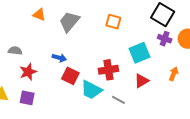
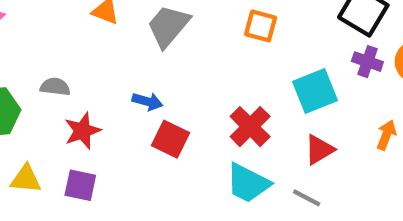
red cross: (108, 70) -> (250, 127), turned -36
cyan trapezoid: (91, 90) -> (248, 183), moved
gray line: (118, 100) -> (307, 198), moved

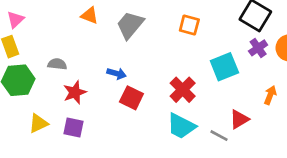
purple cross: (367, 62) -> (258, 48), turned 36
red triangle: (319, 150) -> (239, 119), moved
yellow triangle: (26, 179) -> (38, 123), turned -30

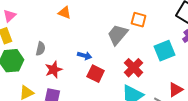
gray trapezoid: (130, 25) -> (118, 35), moved
gray semicircle: (57, 64) -> (41, 49), turned 96

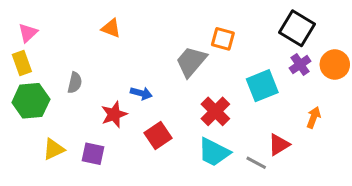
red star: (54, 70) -> (114, 114), moved
red square: (96, 74) -> (158, 136), moved, turned 30

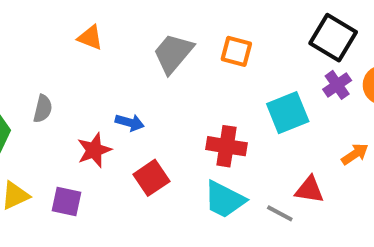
gray trapezoid: (191, 61) -> (173, 53), moved
red cross: (215, 111) -> (226, 146), turned -36
orange arrow: (314, 117) -> (355, 154), turned 35
red triangle: (279, 145) -> (309, 190), turned 40

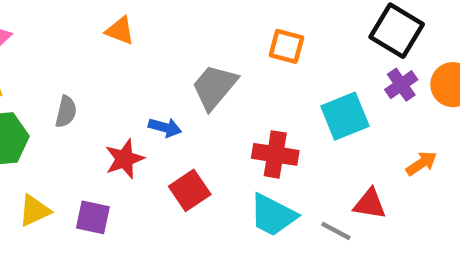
gray trapezoid: (173, 53) -> (214, 87), moved

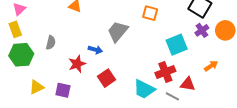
red cross: (275, 154) -> (165, 72), moved, turned -30

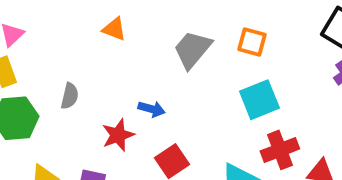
gray trapezoid: (118, 31) -> (192, 49), moved
cyan square: (177, 45) -> (259, 100), moved

